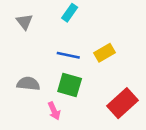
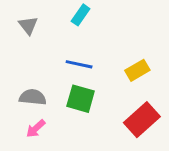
yellow rectangle: (104, 53) -> (137, 70), moved
pink arrow: (54, 111) -> (36, 129), moved, turned 72

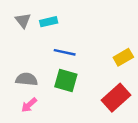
cyan rectangle: (81, 15) -> (49, 22), moved, turned 42
yellow rectangle: (137, 70) -> (123, 57), moved

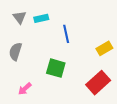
blue line: (65, 52) -> (66, 34), moved, turned 66
gray semicircle: (27, 79) -> (15, 51), moved, turned -78

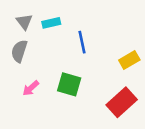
gray semicircle: (15, 51) -> (19, 51), moved
pink arrow: (25, 89) -> (31, 88), moved

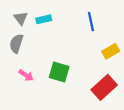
blue line: (82, 42) -> (91, 22), moved
pink arrow: (31, 88) -> (26, 75), turned -104

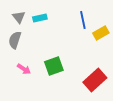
yellow rectangle: (111, 51) -> (101, 33), moved
green square: (59, 72) -> (54, 66), turned -36

